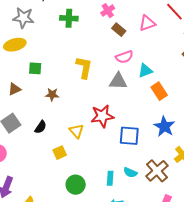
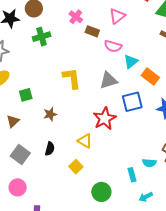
pink semicircle: (124, 57) -> (113, 46), moved, turned 54
blue square: (129, 136) -> (132, 102), moved

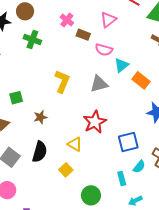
green cross: (42, 37) -> (32, 40), turned 36
yellow L-shape: (72, 78) -> (62, 81), turned 30
blue square: (132, 102) -> (128, 142), moved
black semicircle: (50, 149) -> (40, 152), size x1.5
cyan semicircle: (149, 163) -> (139, 167), turned -56

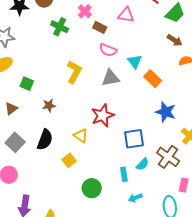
pink triangle: (108, 20) -> (126, 15), turned 42
green cross: (32, 40) -> (60, 27), moved
pink semicircle: (104, 50) -> (108, 50), moved
cyan triangle: (121, 65) -> (135, 62), turned -35
green square: (16, 98) -> (27, 84), turned 32

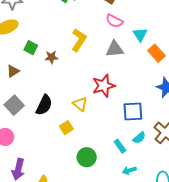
brown star: (49, 105) -> (51, 57), moved
cyan rectangle: (124, 174) -> (120, 146), turned -32

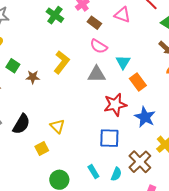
red star: (104, 86) -> (115, 105), moved
cyan semicircle: (139, 138) -> (116, 174), moved, turned -32

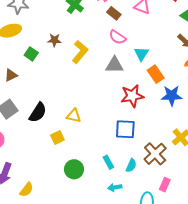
brown star: (33, 77) -> (54, 40), moved
blue star: (145, 117) -> (172, 96), moved, turned -30
yellow triangle: (57, 126) -> (74, 116), turned -35

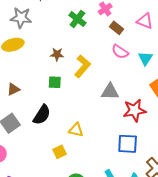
green square: (31, 54) -> (55, 82), moved, turned -32
cyan triangle: (141, 54) -> (145, 58), moved
gray triangle: (114, 65) -> (110, 92), moved
black semicircle: (38, 112) -> (42, 115), moved

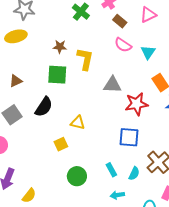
pink triangle: (145, 21) -> (148, 15), turned -48
yellow L-shape: (82, 66) -> (85, 59), turned -30
green square: (55, 82) -> (57, 75), size x1.5

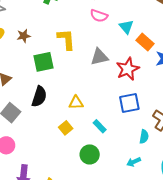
brown star: (60, 47) -> (24, 36), moved
cyan triangle: (148, 52) -> (126, 27), moved
cyan rectangle: (111, 170) -> (100, 126), moved

